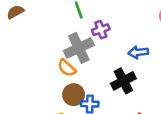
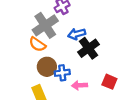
blue arrow: (138, 52) -> (77, 34), moved

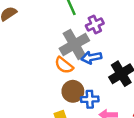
blue arrow: (77, 34) -> (91, 58), moved

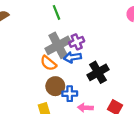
purple cross: (95, 24) -> (77, 42), moved

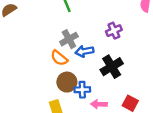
purple cross: (77, 42) -> (114, 31), moved
gray cross: (58, 45) -> (69, 39), size x0.7

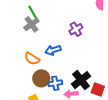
gray cross: (69, 39) -> (31, 24), moved
black cross: (112, 67) -> (81, 80), moved

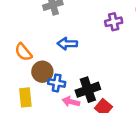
purple cross: (76, 29) -> (114, 22), moved
orange semicircle: (32, 59) -> (23, 52), moved

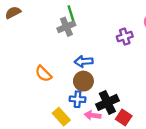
brown circle: (42, 72) -> (83, 81), moved
yellow rectangle: (25, 97) -> (61, 117), moved, turned -30

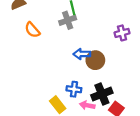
orange semicircle: (43, 74) -> (32, 30), moved
brown circle: (83, 81) -> (95, 60), moved

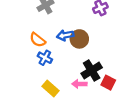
orange semicircle: (32, 30) -> (38, 40), moved
blue cross: (74, 89) -> (45, 58), moved, turned 32

